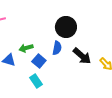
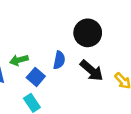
black circle: (66, 27) -> (88, 33), moved

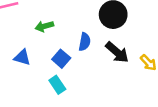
green arrow: (19, 60) -> (44, 26), moved

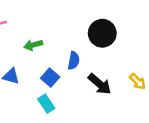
black arrow: (117, 52) -> (100, 84), moved

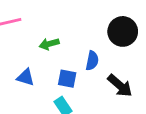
blue square: (50, 78) -> (67, 79), turned -30

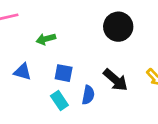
blue semicircle: (92, 61) -> (88, 95), moved

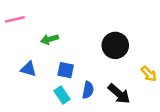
black circle: (118, 27) -> (115, 45), moved
black arrow: (115, 80) -> (119, 94), moved

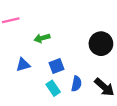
blue triangle: (29, 69) -> (23, 65), turned -32
blue square: (66, 70) -> (56, 66), turned -32

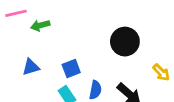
green arrow: (42, 38) -> (40, 25), moved

